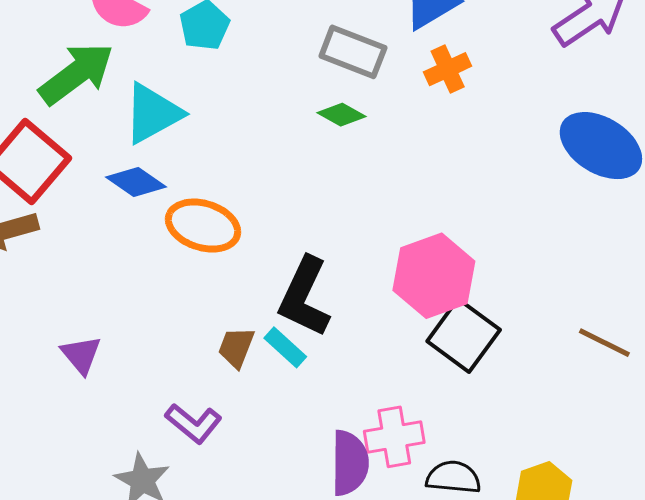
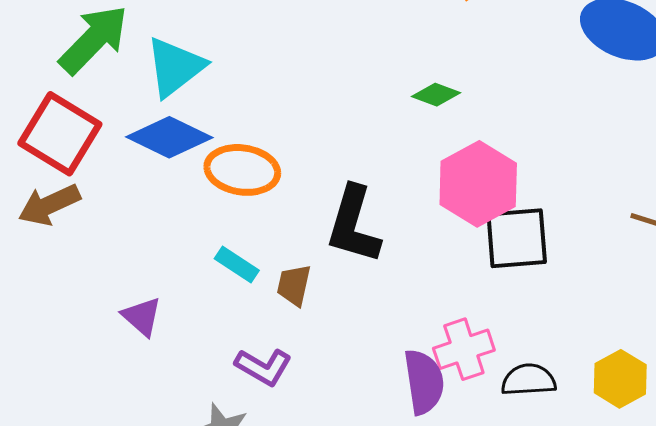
green diamond: (342, 115) -> (436, 95), moved
blue diamond: (136, 182) -> (169, 137), size x1.4
black square: (464, 335) -> (517, 238), turned -32
cyan rectangle: (285, 347) -> (237, 265), moved

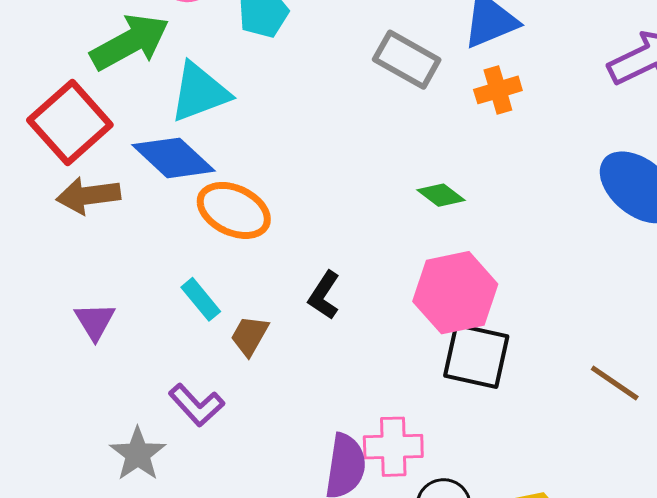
brown arrow: (49, 205) -> (88, 195), moved
black L-shape: (353, 225) -> (324, 295), size x0.6

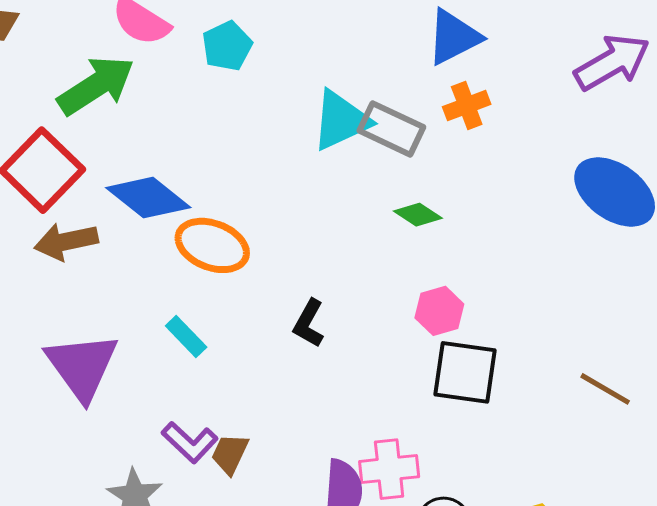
gray rectangle: (407, 60) -> (391, 129), moved
cyan triangle: (200, 92) -> (341, 120), moved
pink hexagon: (455, 293) -> (439, 311), size x0.6
purple triangle: (95, 321) -> (82, 366), size x1.8
brown trapezoid: (249, 336) -> (230, 454), moved

